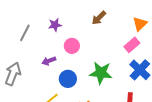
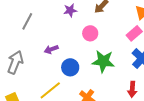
purple star: (55, 25) -> (70, 10), moved
pink circle: (72, 46) -> (90, 33), moved

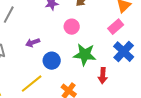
red arrow: (132, 89) -> (103, 76), moved

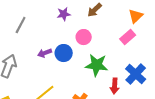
blue cross: (124, 52) -> (136, 74), moved
blue circle: (52, 61) -> (64, 53), moved

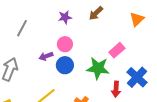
pink circle: (84, 37) -> (65, 44), moved
pink rectangle: (128, 37) -> (117, 50), moved
blue circle: (64, 53) -> (65, 65), moved

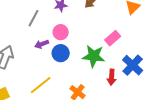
gray line: (22, 28) -> (34, 18), moved

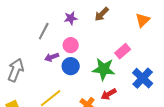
red arrow: (112, 77) -> (109, 94), moved, turned 56

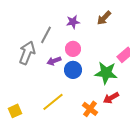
gray arrow: (16, 70) -> (27, 53), moved

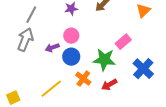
gray line: (46, 35) -> (31, 15), moved
orange cross: (90, 109) -> (83, 79), moved

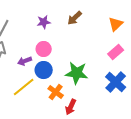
pink rectangle: (123, 42) -> (116, 52), moved
red arrow: (109, 85) -> (71, 107), moved, turned -35
yellow line: (51, 89) -> (24, 87), moved

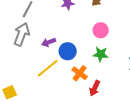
pink circle: (44, 49) -> (101, 30), moved
green star: (77, 73) -> (101, 54), size x0.7

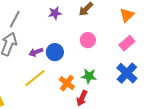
blue circle: (68, 51) -> (55, 52), moved
green star: (101, 54) -> (89, 76), moved

